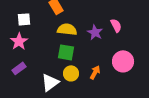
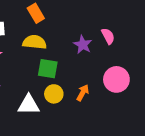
yellow semicircle: (67, 29) -> (35, 42), moved
white triangle: (50, 82) -> (29, 105), turned 36

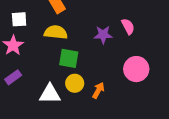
purple star: (83, 45) -> (103, 35), turned -30
orange arrow: (83, 93) -> (98, 90), moved

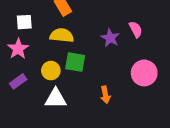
purple star: (103, 35) -> (110, 38), turned 30
yellow circle: (75, 83) -> (51, 71), moved
orange arrow: (98, 90) -> (105, 95), turned 140

